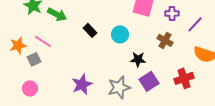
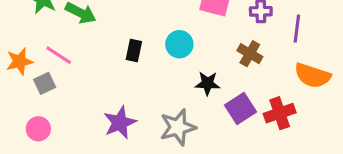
purple line: (195, 24) -> (297, 29), turned -36
black rectangle: (90, 30) -> (134, 50), moved, turned 56
purple square: (149, 81) -> (240, 108), moved

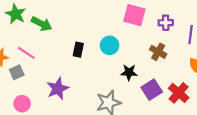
red cross: (280, 113) -> (179, 93), turned -30
purple star: (120, 123) -> (58, 89), moved
pink circle: (38, 129) -> (22, 104), moved

